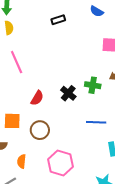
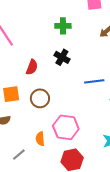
green cross: (93, 85) -> (63, 26), moved
orange semicircle: (22, 161) -> (40, 139), moved

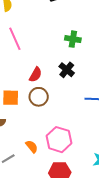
brown circle: (40, 98) -> (39, 97), moved
orange semicircle: (40, 139) -> (32, 147), turned 136

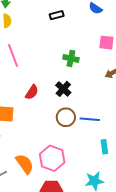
brown circle: (39, 97) -> (66, 117), moved
orange semicircle: (32, 147) -> (25, 164), size x1.5

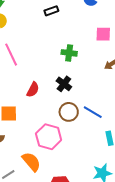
blue line: (90, 119) -> (93, 112), turned 30
pink hexagon: (52, 158) -> (49, 137), moved

